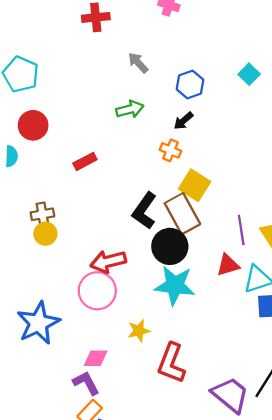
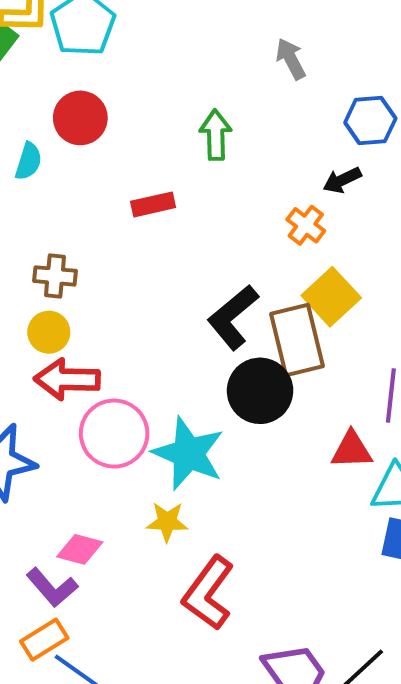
green arrow: (130, 109) -> (216, 135), moved, turned -92
yellow circle: (45, 234) -> (49, 332), moved
red arrow: (108, 261) -> (67, 379), moved
cyan star: (175, 285) -> (188, 453), moved
purple L-shape: (86, 383) -> (52, 588), turned 152

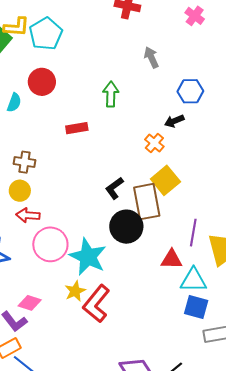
black L-shape: (233, 317) -> (114, 188), size x0.7
red arrow: (67, 379) -> (28, 215), size x0.7
yellow star: (167, 522) -> (75, 291), turned -30
red L-shape: (208, 593) -> (96, 304), moved

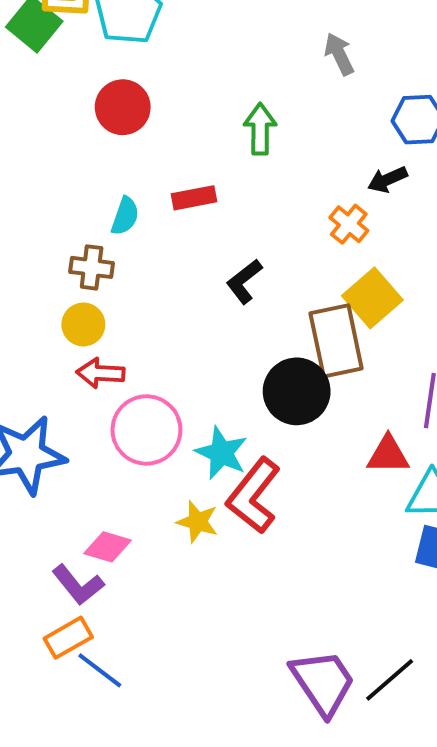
cyan semicircle: (14, 103) -> (125, 216), moved
black L-shape: (114, 188) -> (244, 281), moved
cyan star: (88, 257) -> (222, 453), size x0.7
yellow star: (75, 291) -> (198, 522), turned -30
red L-shape: (96, 304) -> (254, 496), moved

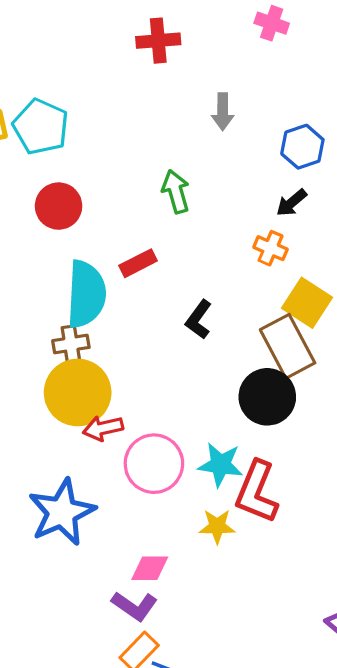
gray arrow: (339, 54) -> (223, 112), turned -138
cyan semicircle: (125, 216) -> (86, 294), size x2.0
yellow circle: (83, 324) -> (78, 392), size x1.8

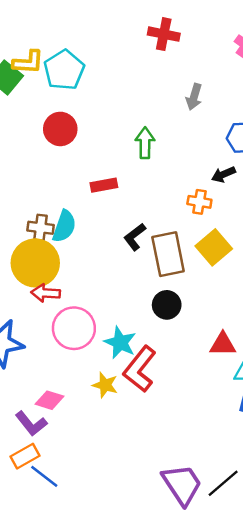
orange cross: (271, 248) -> (199, 202), turned -30
cyan semicircle: (86, 294) -> (64, 226), moved, size x0.7
brown rectangle: (288, 346) -> (168, 254), moved
black circle: (267, 397) -> (167, 305), size x0.7

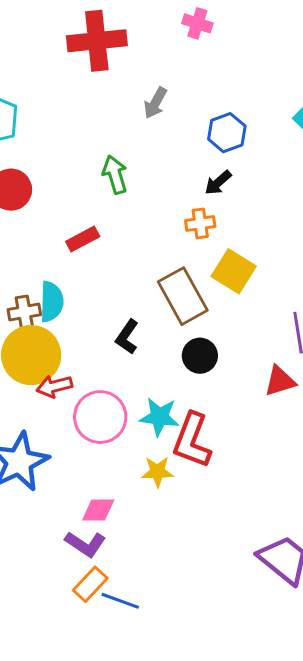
red cross: (164, 34) -> (97, 41), size x1.5
gray arrow: (194, 97) -> (155, 103), turned 30
black L-shape: (135, 237) -> (127, 337), moved

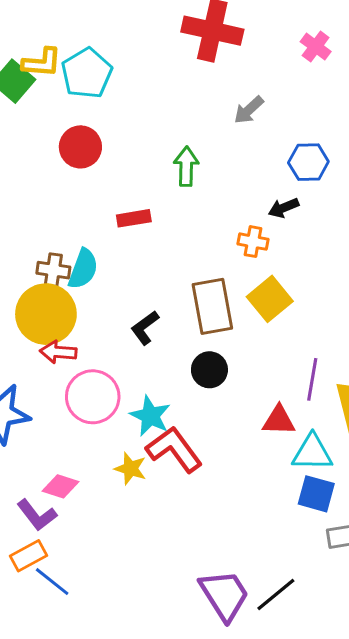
red L-shape: (192, 440) -> (174, 449), turned 104

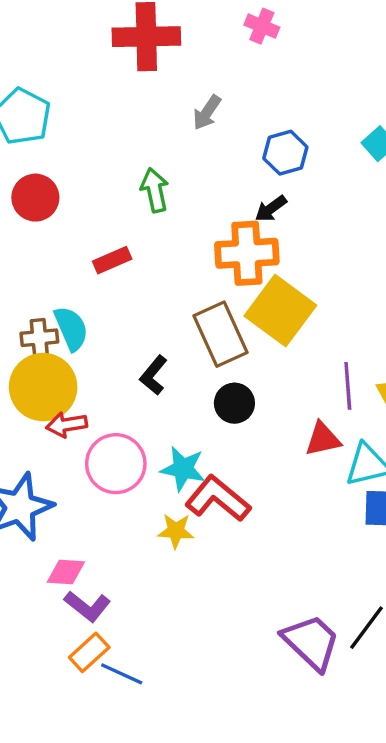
orange cross: (253, 242) -> (247, 253), size x1.8
cyan semicircle: (83, 269) -> (71, 328), turned -30
yellow square: (270, 299) -> (280, 311), size x1.4
pink diamond: (60, 486) -> (66, 572), moved

